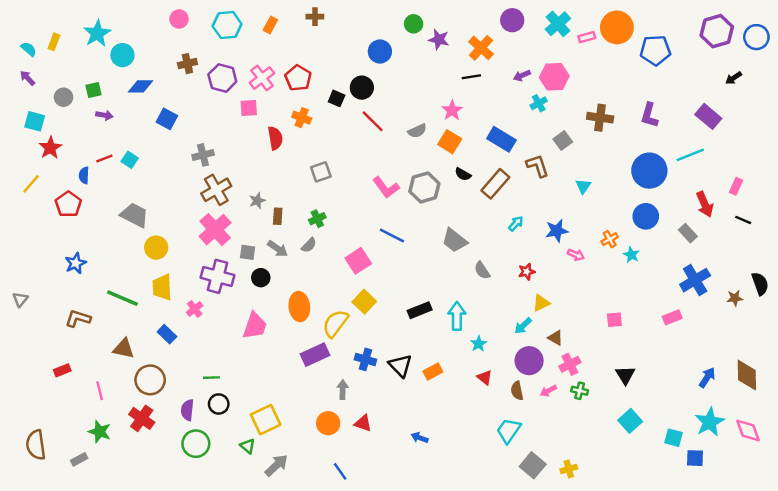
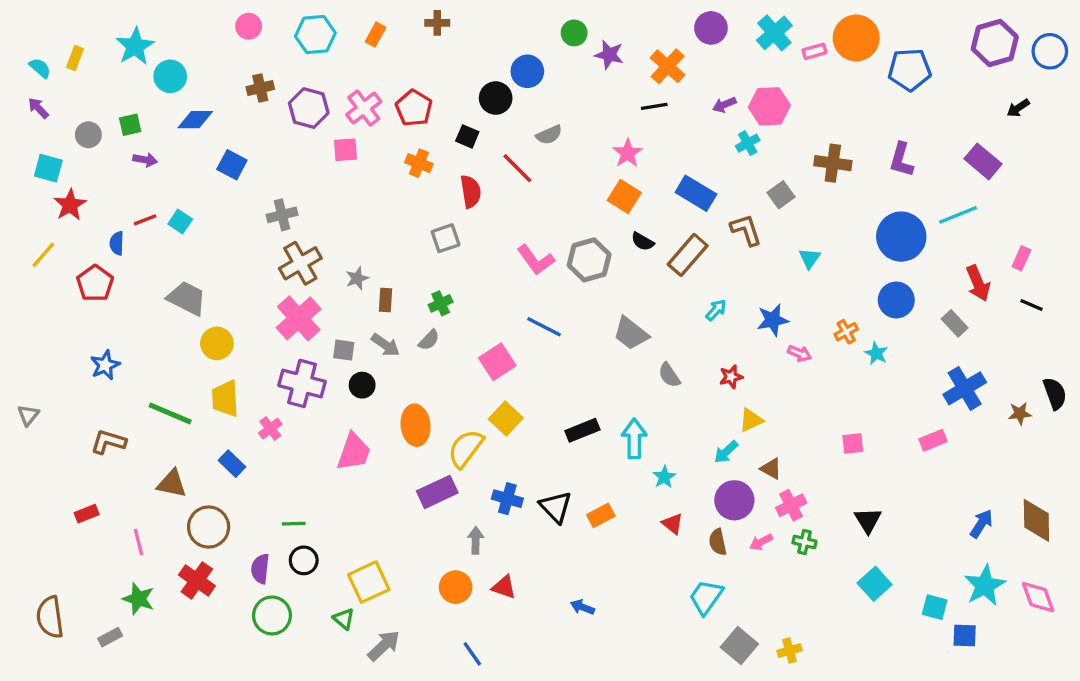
black circle: (362, 88) -> (496, 98), moved
gray semicircle: (417, 131) -> (549, 135), moved
red semicircle: (275, 138) -> (471, 191), moved

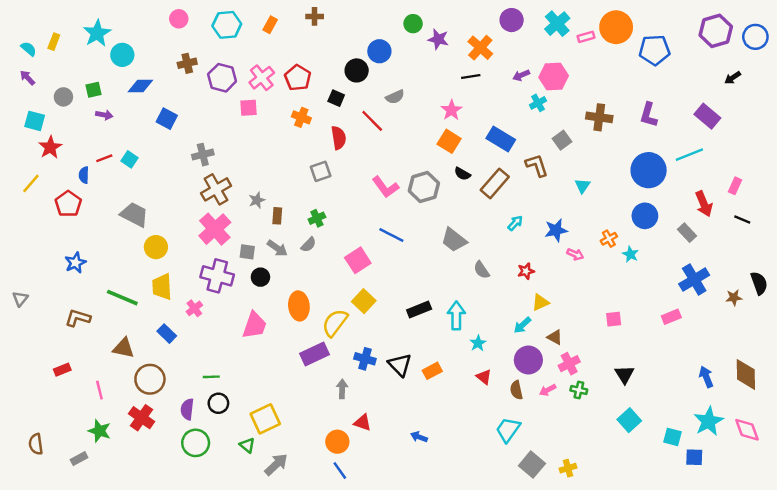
blue arrow: (981, 524) -> (706, 377), turned -55
orange circle: (456, 587) -> (337, 442), moved
brown semicircle: (50, 617) -> (36, 444), size x0.7

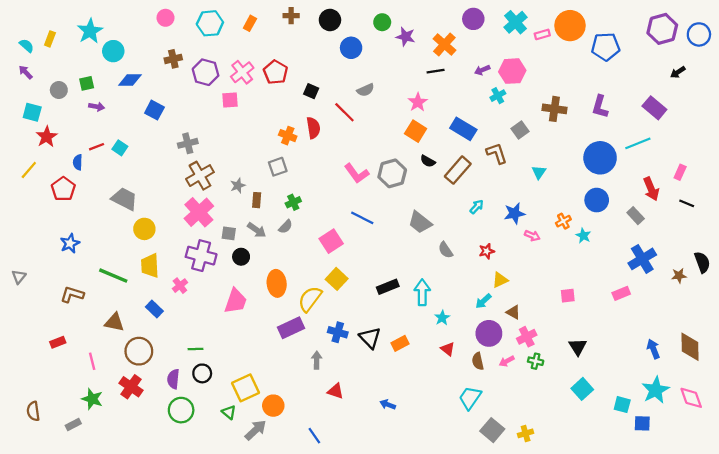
black circle: (357, 70) -> (330, 20), moved
orange cross: (301, 117) -> (288, 136), moved
gray square: (321, 171) -> (278, 167), moved
orange circle: (337, 442) -> (273, 406), moved

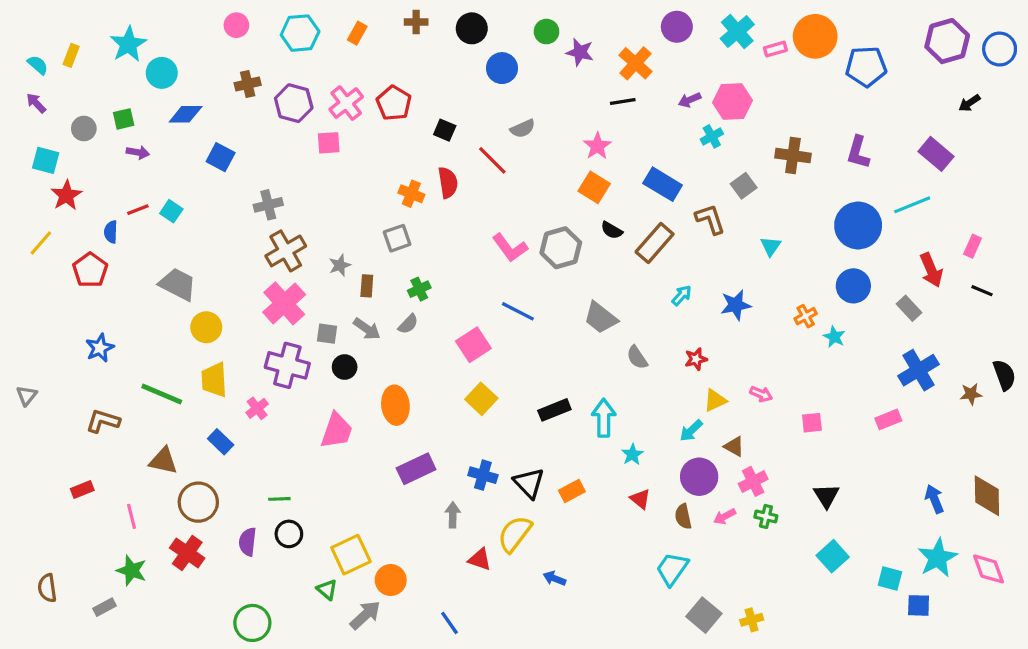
pink arrow: (532, 236) -> (761, 394), moved
yellow semicircle: (310, 299) -> (515, 534), moved
green circle: (181, 410) -> (252, 623), moved

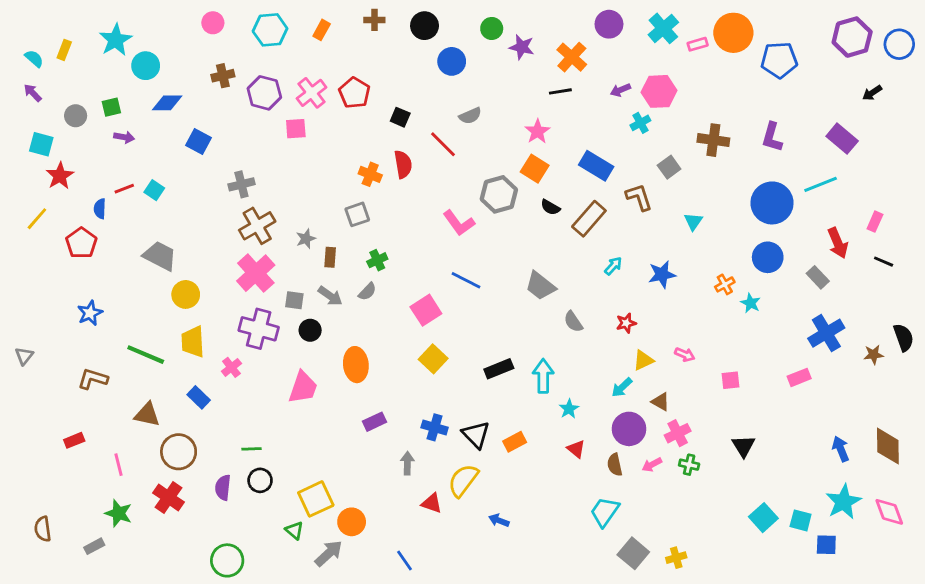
gray hexagon: (561, 248) -> (499, 194), moved
purple rectangle: (416, 469) -> (374, 422), size x0.7
cyan square: (833, 556) -> (763, 518), moved

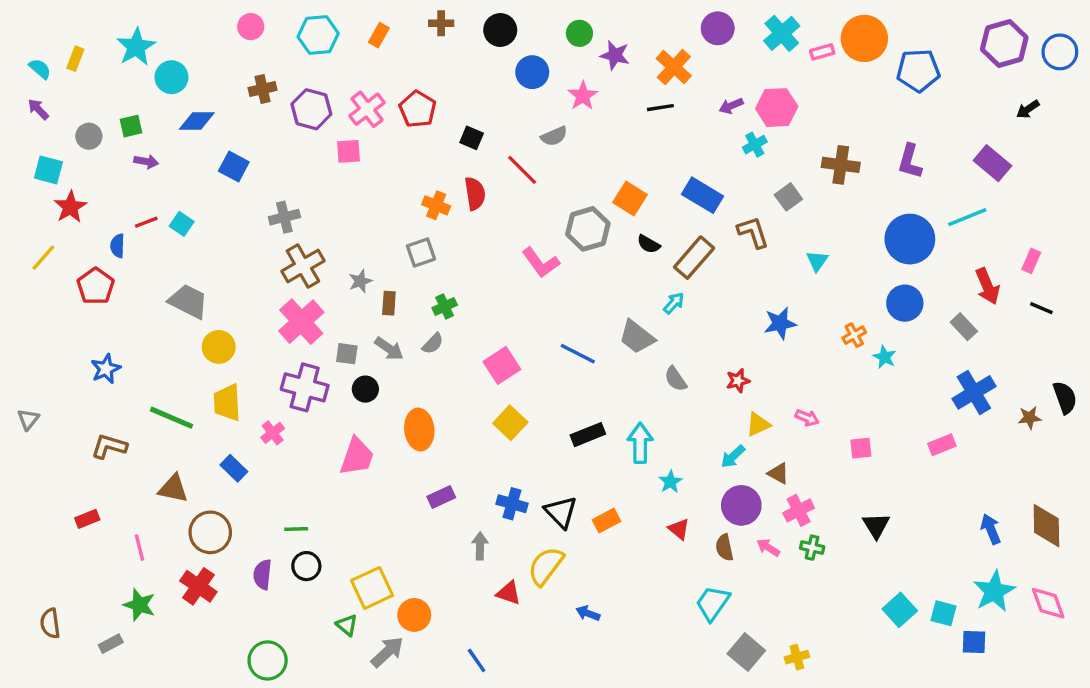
pink star: (537, 131) -> (583, 96), moved
cyan arrow: (613, 266) -> (674, 303), moved
blue line: (466, 280) -> (578, 354), moved
pink arrow: (652, 465) -> (768, 548), turned 60

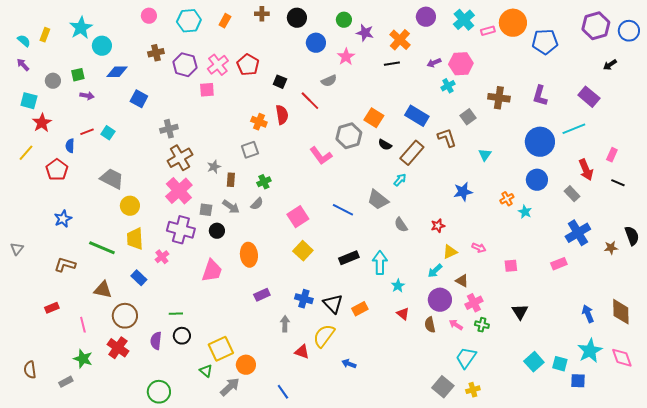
cyan trapezoid: (713, 603) -> (466, 358), moved

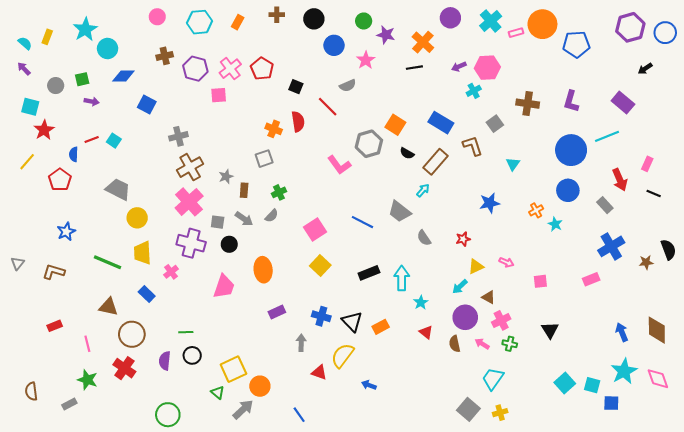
brown L-shape: (65, 265) -> (54, 272), moved

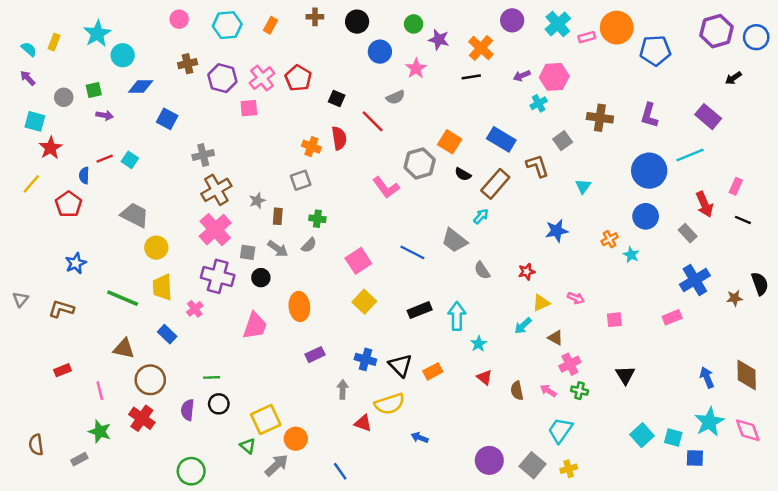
green cross: (279, 192) -> (317, 219), turned 32
purple circle: (465, 317) -> (489, 460), moved
yellow semicircle: (342, 355) -> (390, 404), turned -145

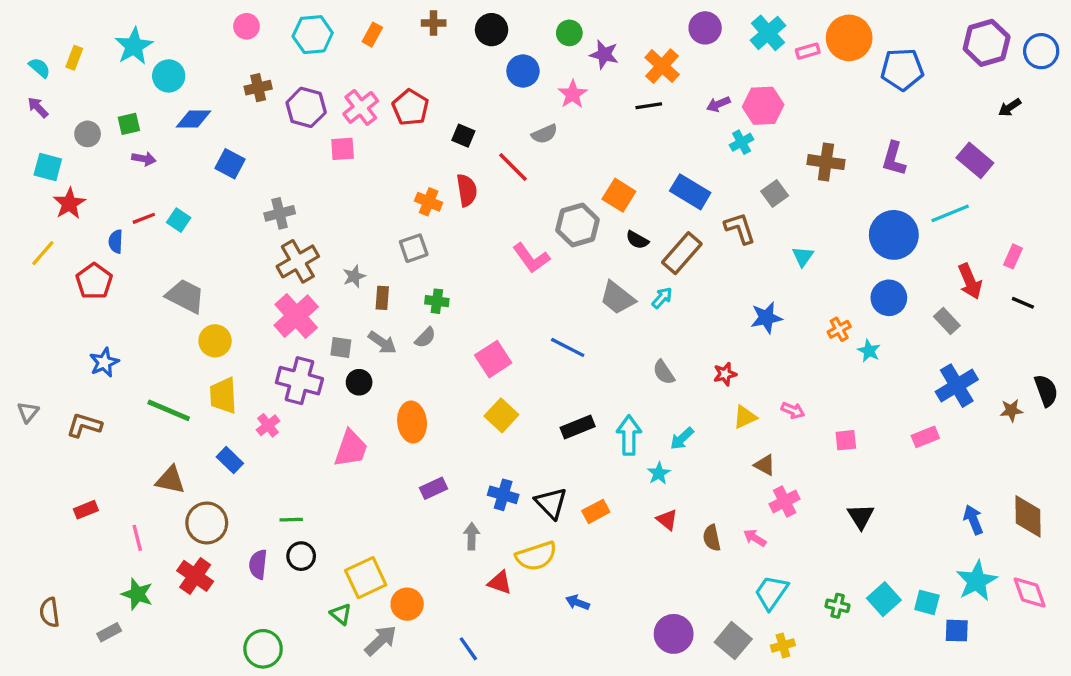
gray trapezoid: (454, 240) -> (617, 298), moved
cyan arrow: (523, 326) -> (682, 439), moved
green cross: (579, 391) -> (838, 606), moved

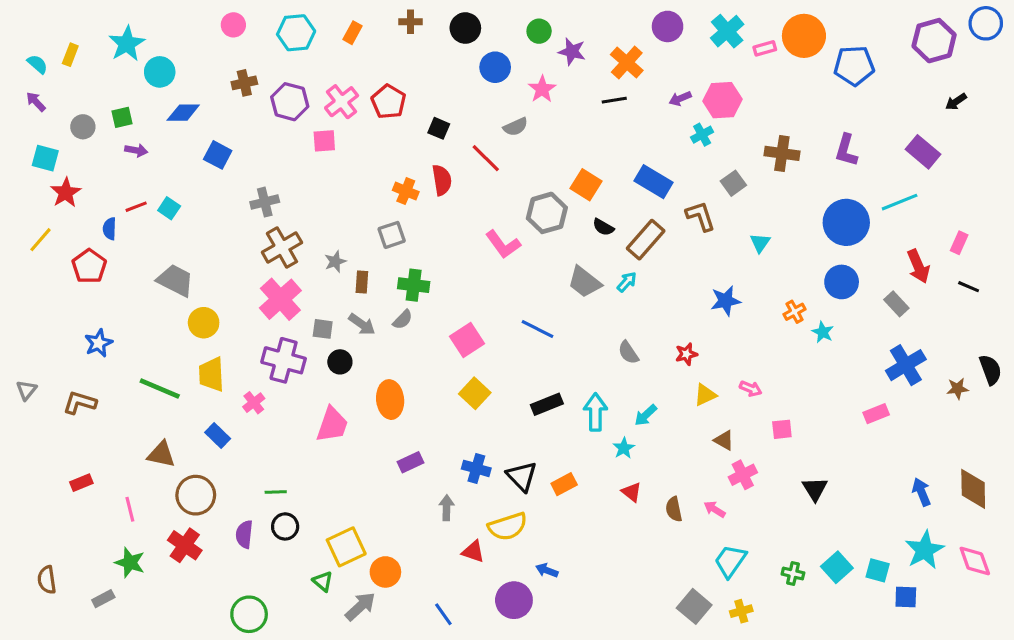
blue circle: (1041, 51) -> (986, 23), moved
green cross: (437, 301) -> (414, 285), size x1.4
pink square: (846, 440) -> (782, 429), moved
purple circle: (674, 634) -> (514, 600), moved

